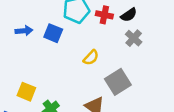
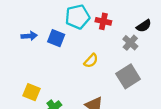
black semicircle: (129, 15) -> (144, 26), moved
gray square: (118, 82) -> (128, 76), moved

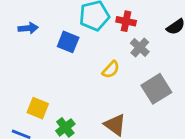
blue arrow: (29, 36) -> (28, 28), moved
gray cross: (130, 43) -> (140, 47), moved

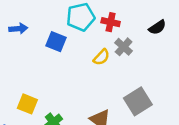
yellow semicircle: (111, 70) -> (101, 57), moved
gray square: (156, 89) -> (138, 101), moved

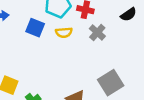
yellow semicircle: (101, 57) -> (64, 32), moved, turned 42

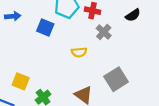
yellow semicircle: (64, 32) -> (79, 52), moved

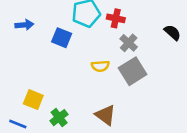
black semicircle: (133, 15) -> (172, 33), moved, turned -104
gray square: (116, 79) -> (133, 71), moved

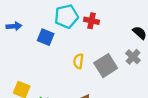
gray cross: (129, 43) -> (133, 57), moved
yellow semicircle: (100, 66) -> (78, 61), turned 104

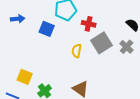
red cross: (92, 21) -> (89, 24), moved
gray square: (106, 66) -> (102, 43), moved

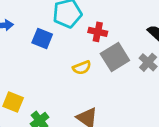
yellow semicircle: (77, 51) -> (82, 68), turned -120

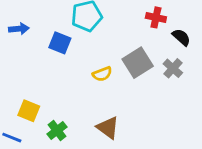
red cross: (98, 32) -> (156, 17), moved

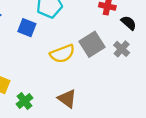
yellow semicircle: (102, 74) -> (62, 54), size x1.5

